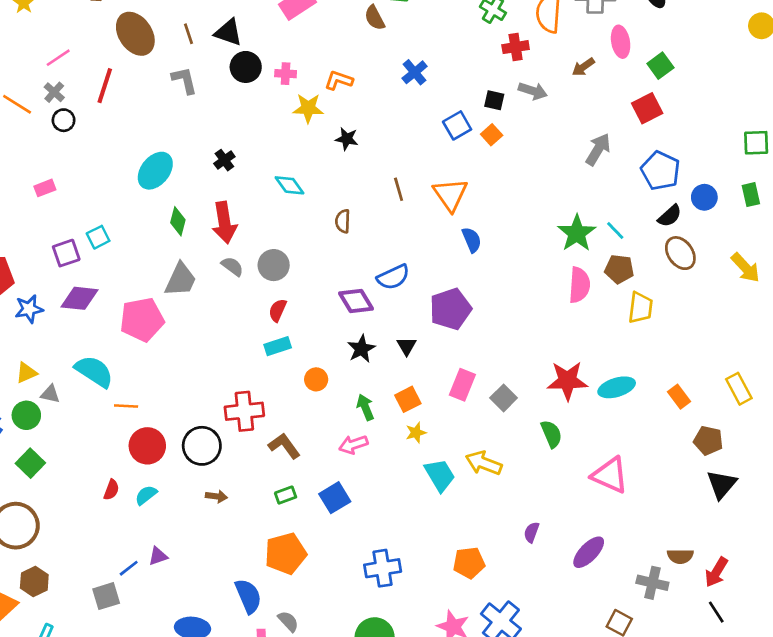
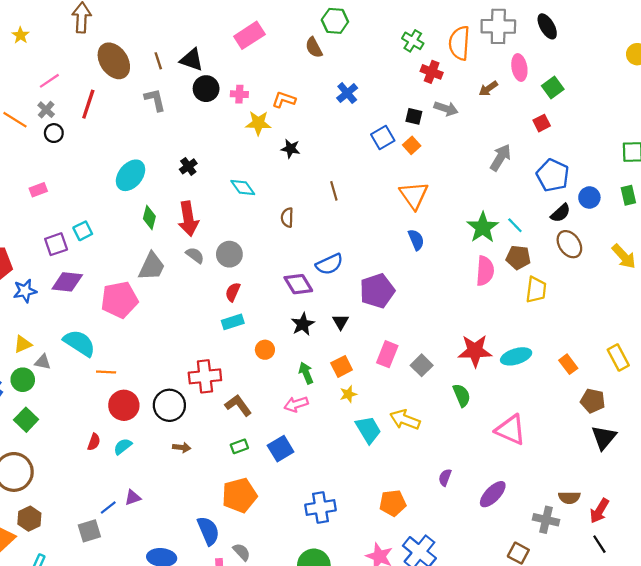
red cross: (516, 47) -> (432, 72), turned 30
red square: (647, 108) -> (542, 123), size x0.7
orange triangle: (450, 195) -> (414, 195), moved
blue semicircle: (472, 240) -> (416, 240), moved

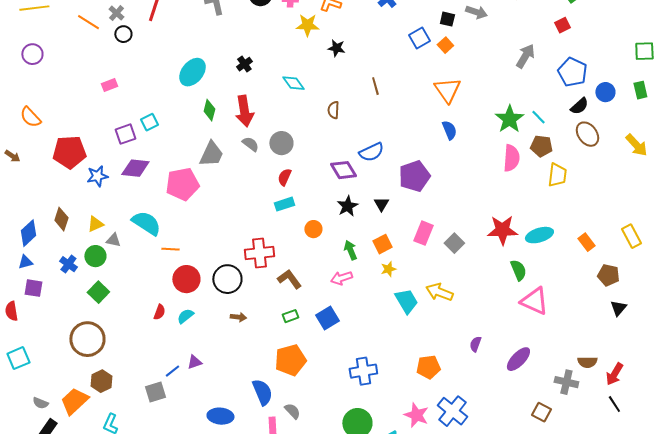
green semicircle: (462, 395) -> (518, 270), moved
black triangle: (604, 437) -> (618, 308), size x0.7

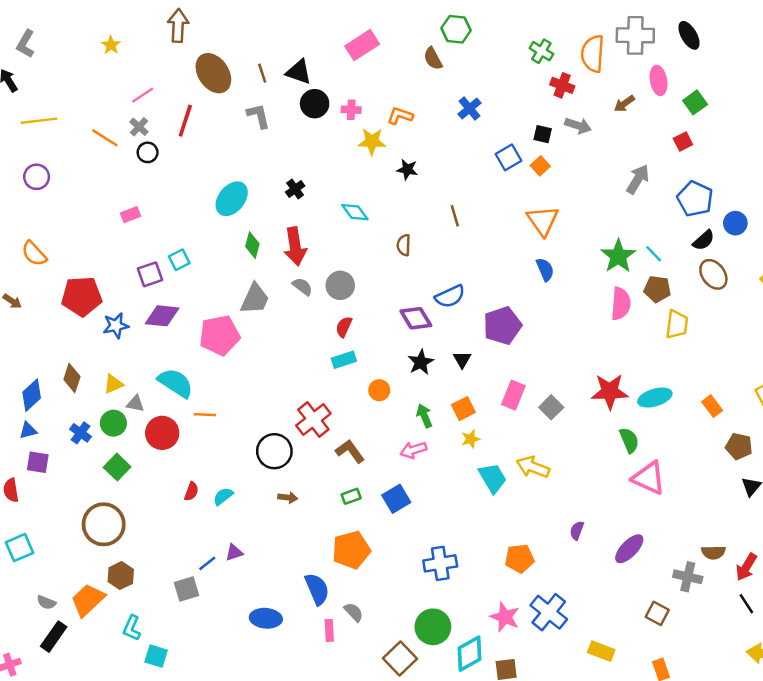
red cross: (259, 253) -> (313, 419), turned -32
red circle: (186, 279) -> (162, 433), moved

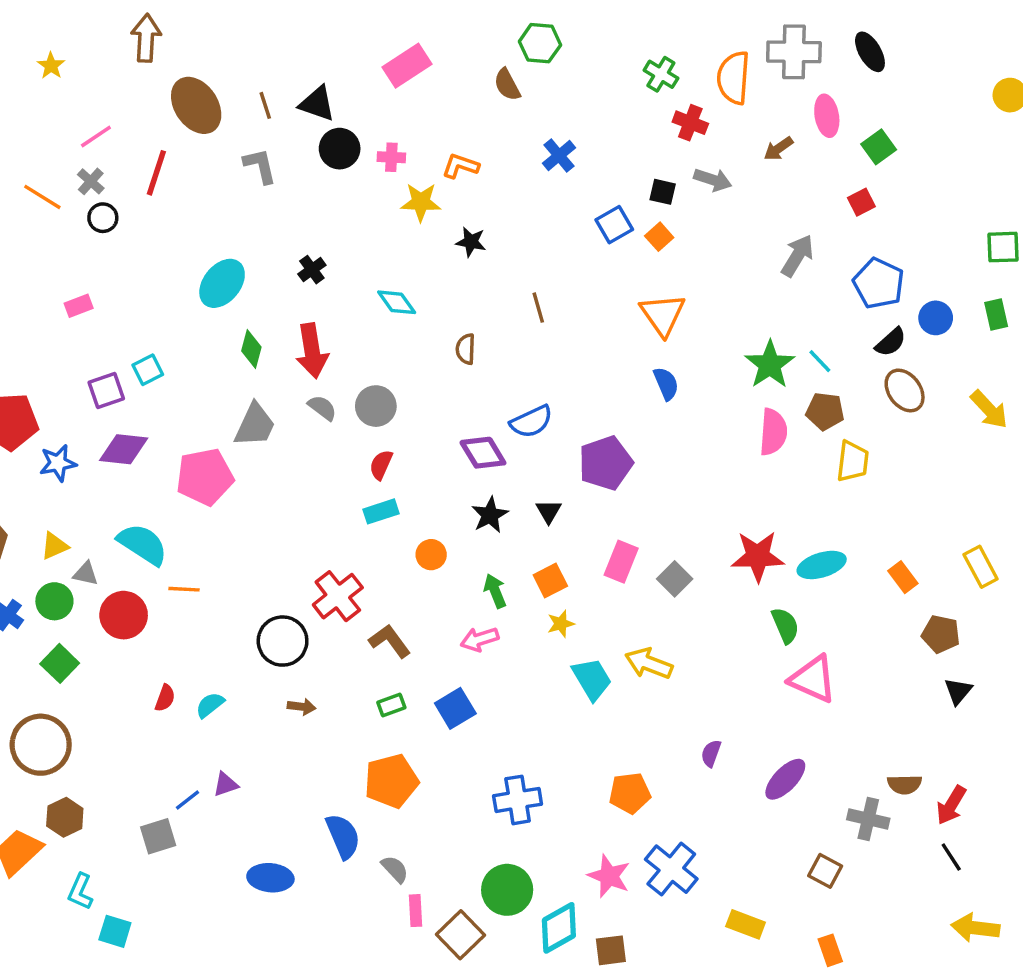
pink rectangle: (329, 630) -> (416, 911), moved

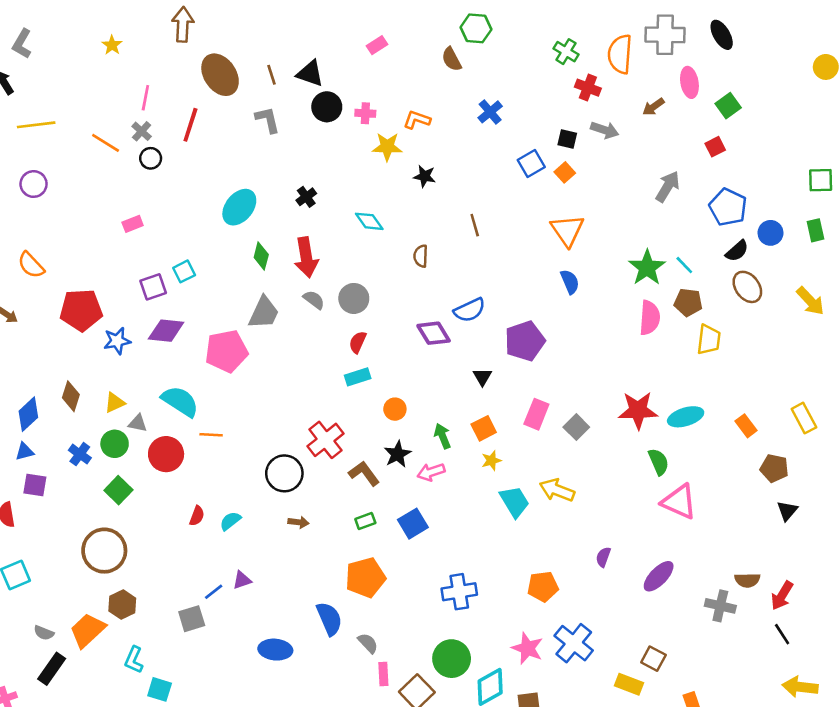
pink rectangle: (407, 66) -> (377, 45), size x0.6
pink line: (96, 136) -> (145, 98), turned -45
black star: (490, 515) -> (398, 454), moved
brown square: (825, 871) -> (653, 659), moved

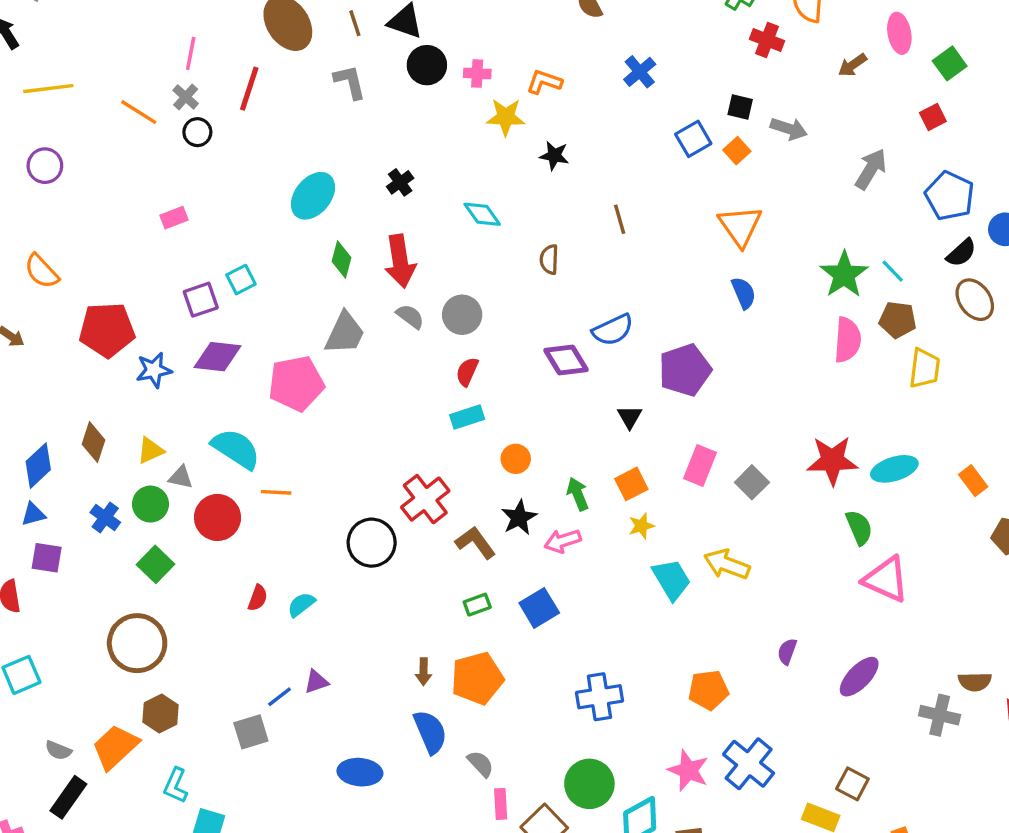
gray arrow: (605, 130) -> (789, 129), moved
brown arrow: (298, 522) -> (424, 672), moved, turned 84

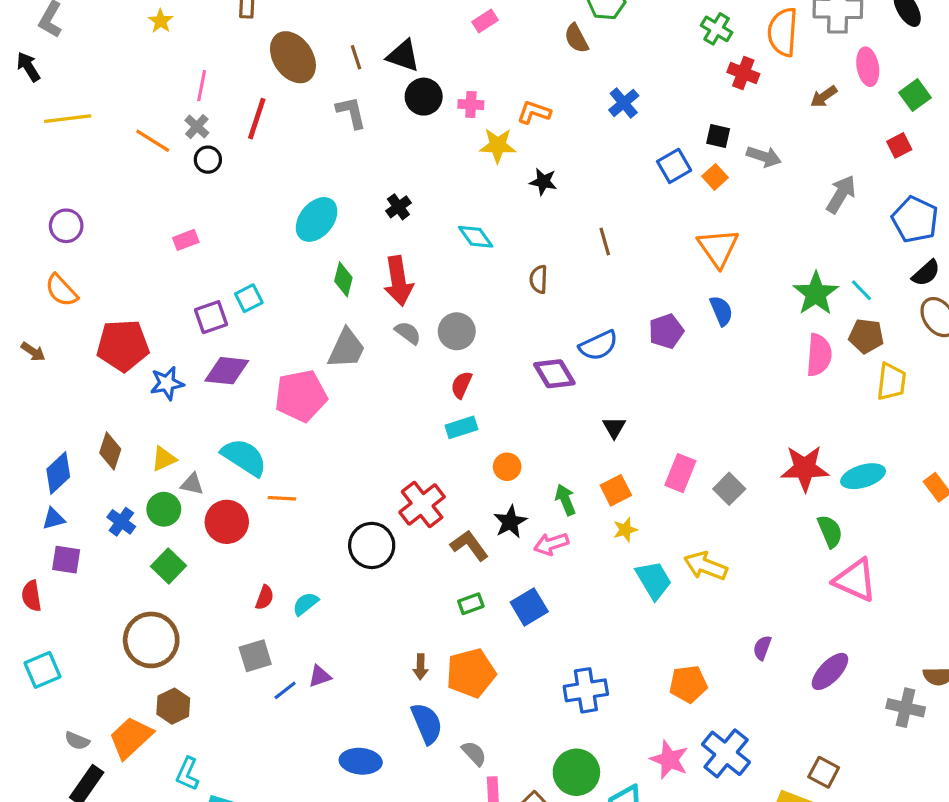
purple circle: (45, 166) -> (66, 226), moved
purple pentagon: (685, 370) -> (666, 331), moved, size x0.7
gray square: (251, 732) -> (255, 656), moved

